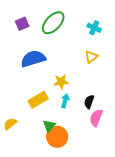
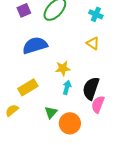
yellow triangle: (91, 57) -> (93, 43), turned -48
yellow rectangle: (38, 100) -> (28, 87), moved
black semicircle: (89, 102) -> (91, 88), size x1.6
orange circle: (57, 137) -> (70, 123), moved

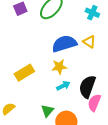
blue semicircle: (35, 45) -> (64, 44), moved
yellow rectangle: (28, 87) -> (24, 73), moved
cyan arrow: (67, 87) -> (63, 86), turned 48

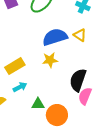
cyan arrow: (63, 86) -> (20, 87), moved
green triangle: (47, 111) -> (38, 104), turned 48

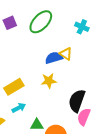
yellow triangle: (80, 35) -> (66, 54), moved
blue semicircle: (55, 37) -> (54, 58), size x0.7

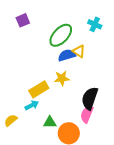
green ellipse: (41, 22) -> (61, 35), moved
yellow rectangle: (14, 87) -> (39, 89), moved
pink semicircle: (84, 117) -> (87, 114), moved

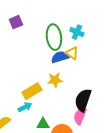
cyan cross: (95, 24) -> (77, 32), moved
green ellipse: (61, 35) -> (54, 37), turned -50

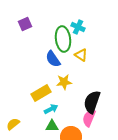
cyan cross: (77, 32) -> (78, 27), moved
blue semicircle: (60, 57) -> (53, 59), moved, turned -108
cyan arrow: (25, 107) -> (51, 109), moved

